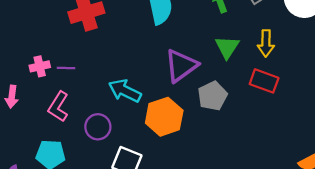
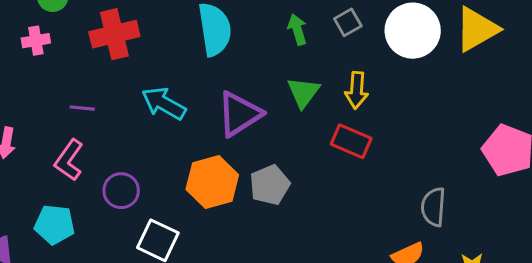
pink cross: (40, 66) -> (36, 41), moved
cyan arrow: (125, 91) -> (164, 103), moved
gray pentagon: (212, 96) -> (270, 185), moved

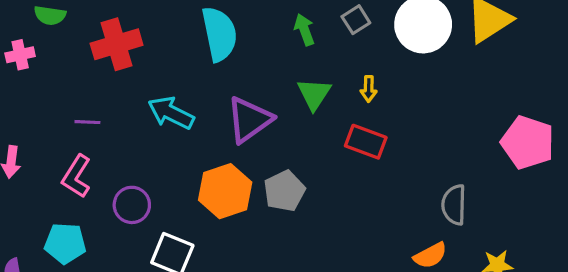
pink cross: (36, 41) -> (20, 55), moved
yellow arrow: (357, 90) -> (369, 89), size x0.7

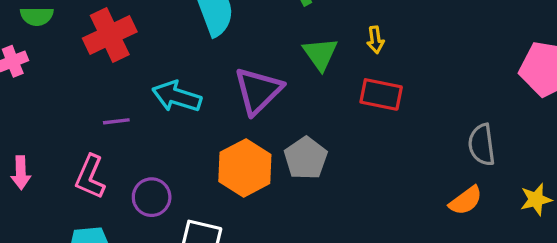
purple line: (87, 122) -> (116, 121), moved

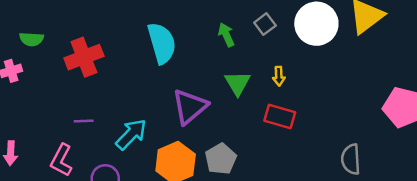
cyan arrow: (177, 97) -> (131, 134), moved, turned 112

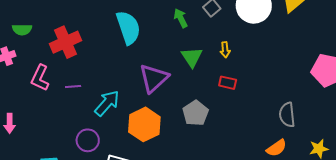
red rectangle: (280, 116) -> (228, 83), size x0.7
purple line: (84, 121) -> (73, 87), moved
gray pentagon: (221, 159) -> (195, 113), moved
pink L-shape: (61, 160) -> (40, 78), moved

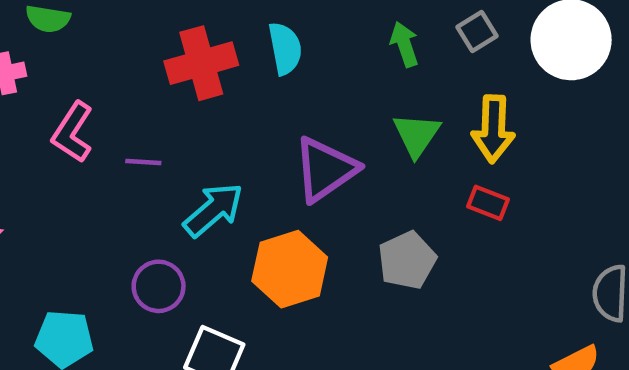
cyan semicircle: (128, 28) -> (285, 49), size x0.7
red cross: (66, 42) -> (201, 63), moved
yellow arrow: (225, 50) -> (493, 129), size x1.8

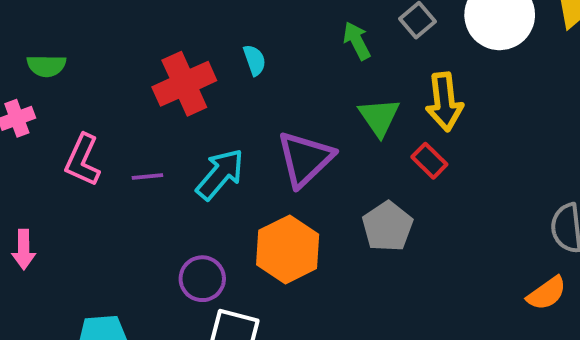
cyan semicircle: (285, 49) -> (255, 60), size x0.7
red rectangle: (488, 203) -> (429, 161), moved, turned 32
cyan arrow: (213, 210) -> (220, 174), moved
purple circle: (159, 286) -> (202, 279), moved

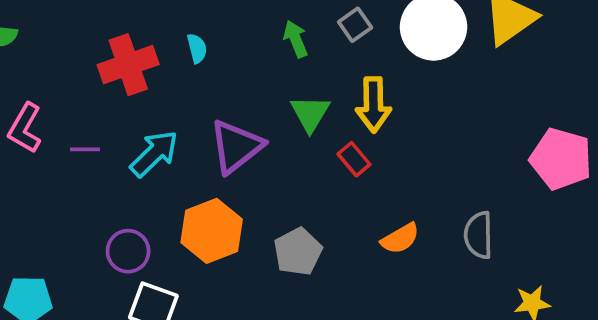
gray pentagon: (387, 226) -> (298, 252), moved
orange semicircle: (547, 293) -> (400, 238), moved

